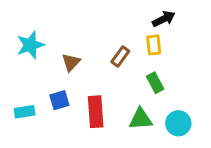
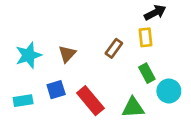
cyan star: (30, 45) -> (29, 55), moved
red rectangle: (96, 112) -> (90, 101), turned -36
cyan circle: (178, 123) -> (169, 91), moved

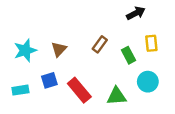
yellow rectangle: (145, 37) -> (151, 43), moved
green rectangle: (147, 73) -> (129, 55), moved

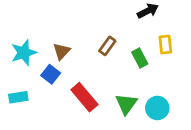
blue square: (49, 80) -> (51, 74), moved, turned -35
cyan circle: (148, 82) -> (157, 108), moved
green triangle: (117, 96) -> (126, 104), turned -50

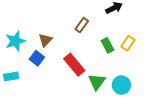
yellow rectangle: (165, 45) -> (128, 43), moved, turned 40
brown rectangle: (107, 46) -> (82, 25), moved
red rectangle: (84, 97) -> (74, 65), moved

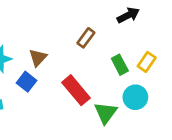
cyan circle: (121, 85) -> (135, 97), moved

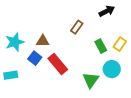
brown triangle: (38, 58) -> (43, 41), turned 48
red rectangle: (76, 90) -> (58, 64), moved

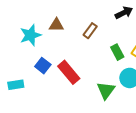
brown triangle: (43, 41) -> (56, 25), moved
cyan star: (15, 42) -> (30, 35), moved

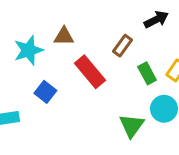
brown rectangle: (90, 31) -> (122, 46), moved
red rectangle: (69, 72) -> (90, 72), moved

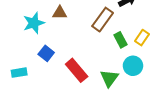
brown rectangle: (122, 46) -> (103, 20), size x1.5
red rectangle: (90, 72) -> (77, 70), moved

